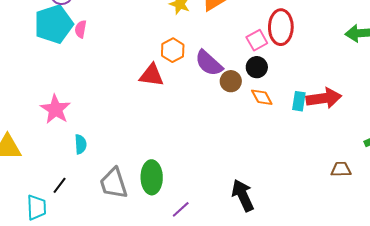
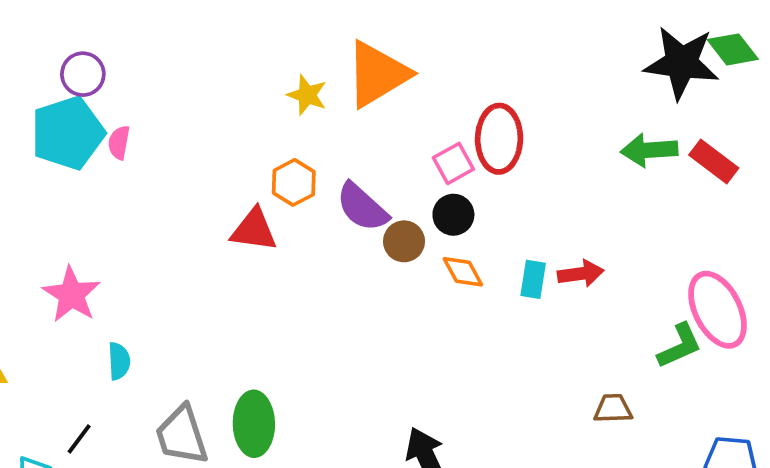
red arrow: (324, 98) -> (581, 274), size x0.7

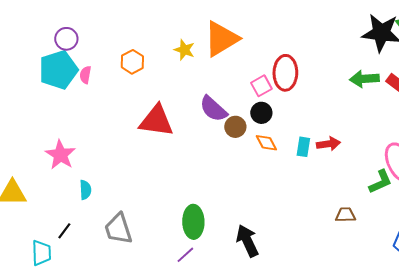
orange hexagon: (294, 182) -> (132, 62), moved
red triangle: (254, 230) -> (156, 121), size x1.4
green ellipse: (254, 424) -> (193, 222), moved

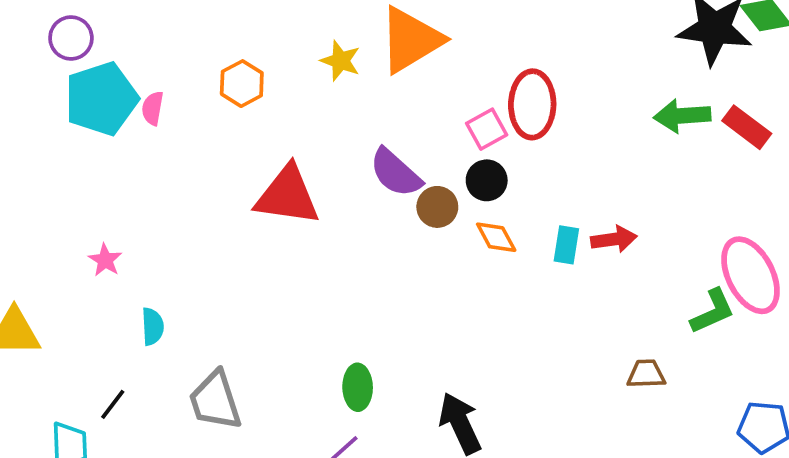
purple circle: (66, 39) -> (71, 38), moved
pink star: (60, 155) -> (105, 260), size x0.6
green ellipse: (193, 222) -> (358, 387), size x0.7

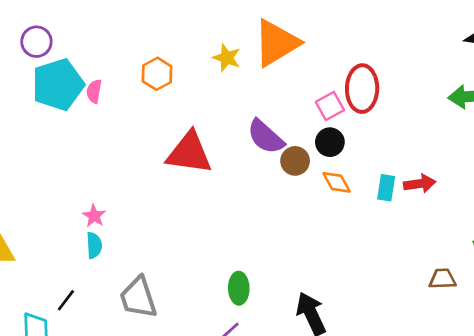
pink star: (105, 260) -> (94, 216), moved

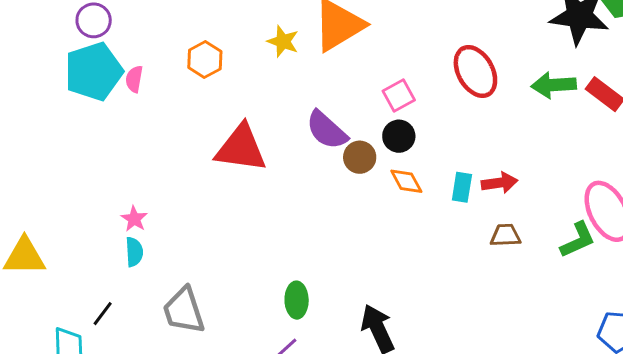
purple circle: (36, 42) -> (94, 20), moved
red ellipse: (362, 89) -> (475, 71), moved, turned -30
brown trapezoid: (442, 279) -> (506, 235), moved

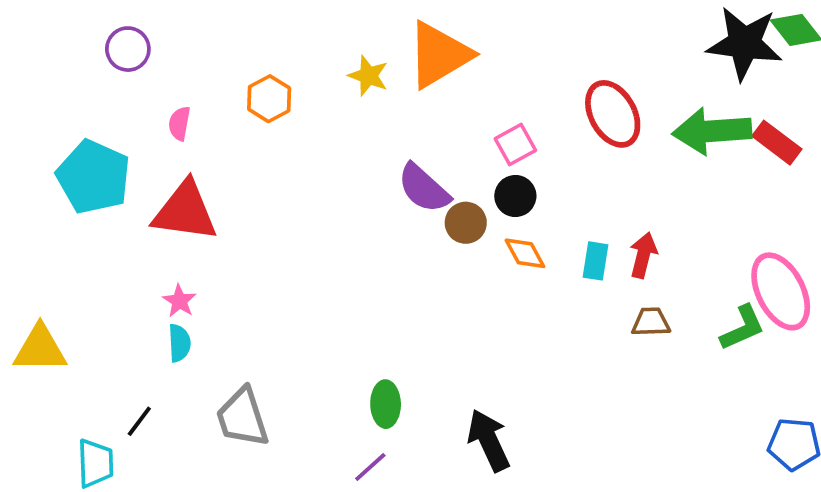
cyan pentagon: (94, 71) -> (94, 177), moved, turned -30
green arrow: (554, 85) -> (712, 131), size x1.4
red triangle: (241, 148) -> (185, 211), moved
red arrow: (500, 183) -> (643, 255), turned -68

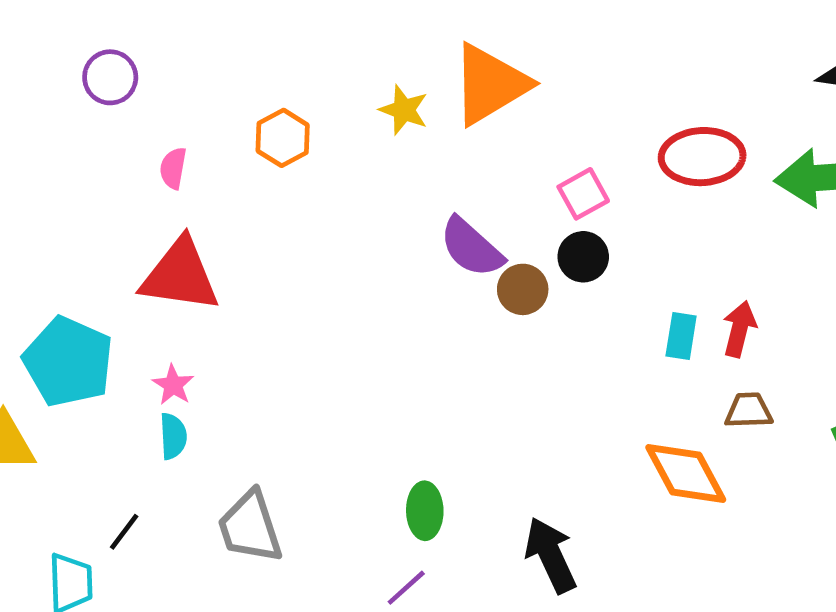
red ellipse: (613, 114) -> (702, 157), turned -64
cyan pentagon: (94, 177) -> (68, 362), moved
orange diamond: (525, 253) -> (686, 473), moved, size x1.6

